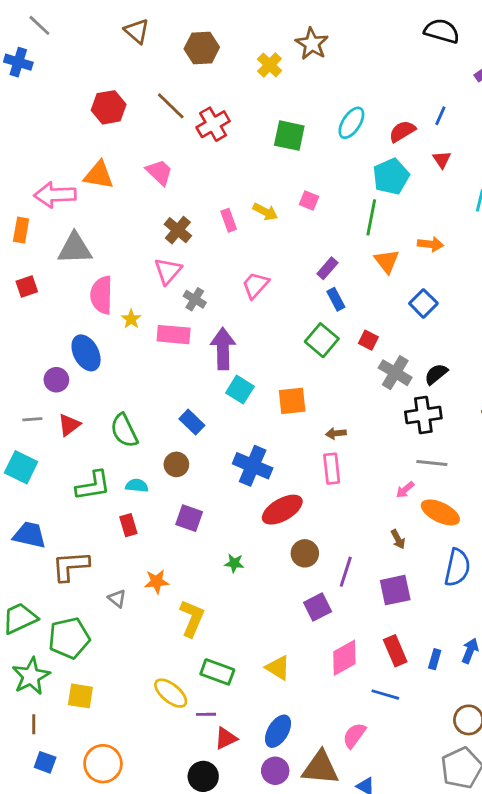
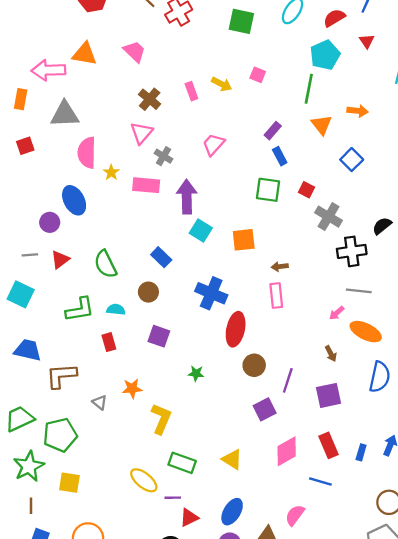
green square: (322, 340) -> (268, 190), turned -32
black semicircle: (436, 374) -> (382, 226), moved
red ellipse: (282, 510) -> (236, 329), turned -48

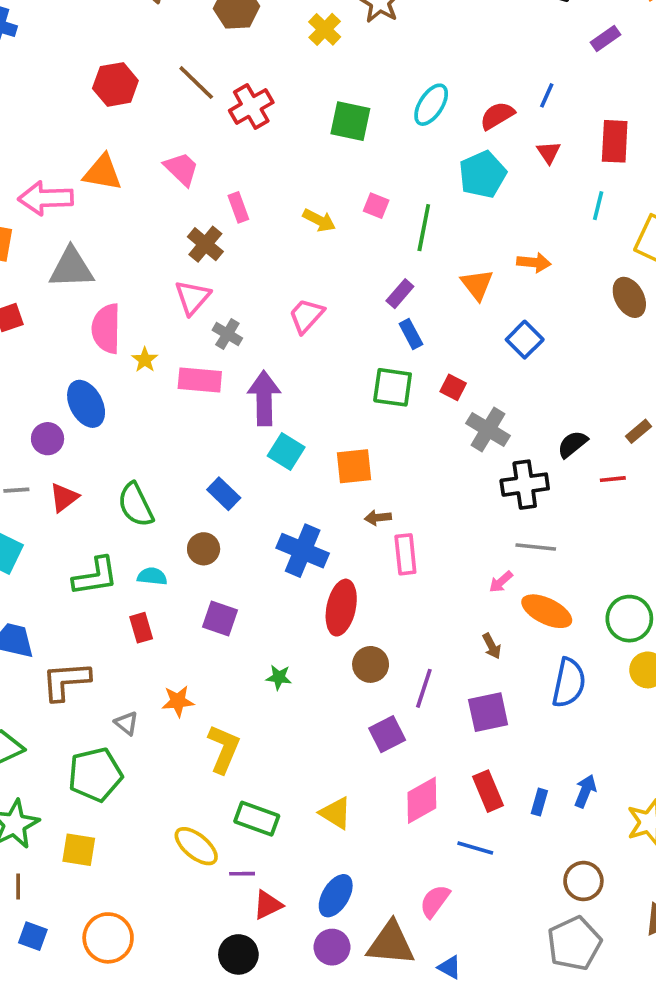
green line: (309, 89) -> (424, 228), moved
pink rectangle: (191, 91) -> (238, 207), moved
brown arrow: (280, 267) -> (378, 518), moved
green pentagon: (60, 435) -> (95, 775), moved

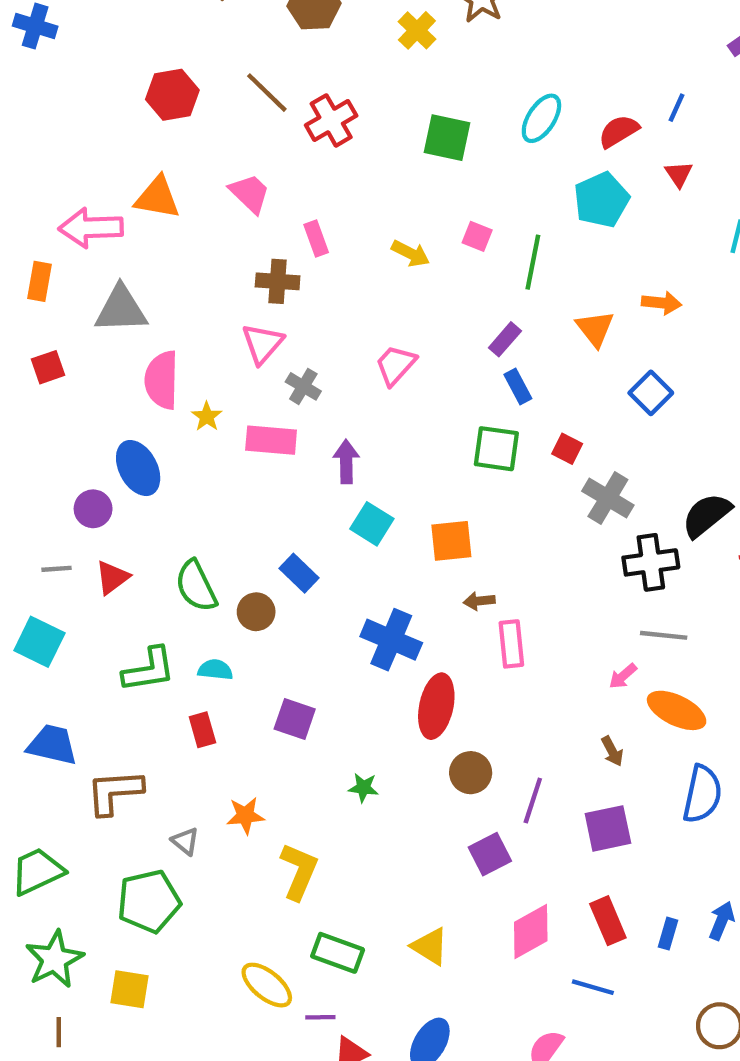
brown cross: (205, 244) -> (278, 281), turned -36
purple arrow: (264, 398) -> (346, 462), size x0.7
black semicircle: (572, 444) -> (707, 515), size x1.4
brown circle: (204, 549) -> (256, 612), moved

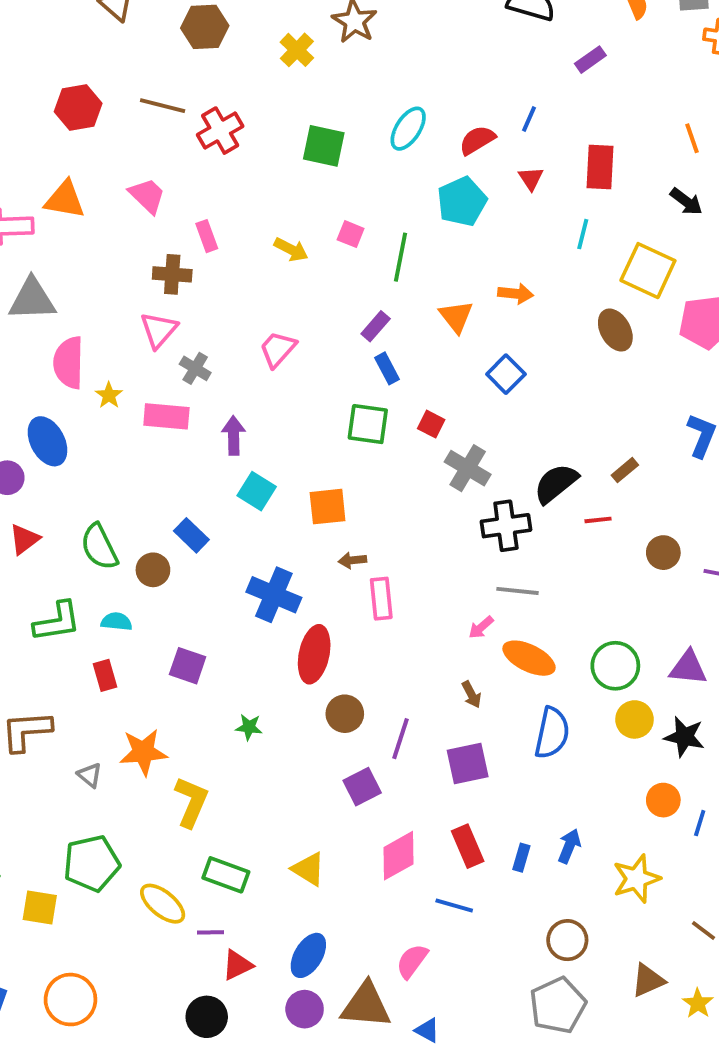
brown line: (267, 93) -> (163, 106), turned -30
orange star: (245, 816) -> (143, 752), size x1.4
green pentagon: (149, 901) -> (92, 863), moved

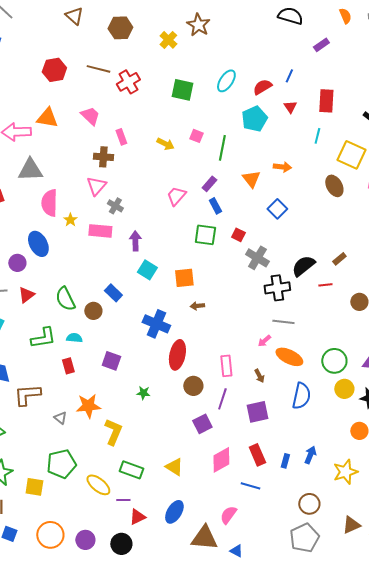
pink trapezoid: (278, 349) -> (176, 196), moved
pink rectangle: (381, 599) -> (226, 366), moved
purple circle: (305, 1009) -> (85, 540), moved

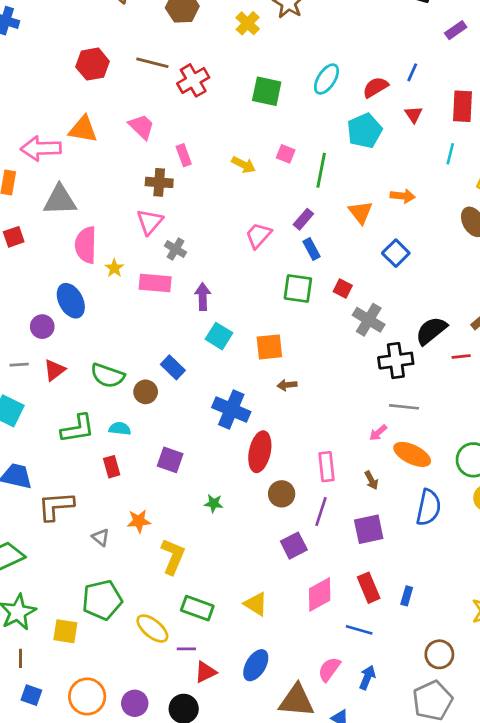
green semicircle: (65, 299) -> (108, 376), turned -45
orange star: (88, 406) -> (139, 521), size x0.7
blue arrow: (310, 455) -> (367, 677), moved

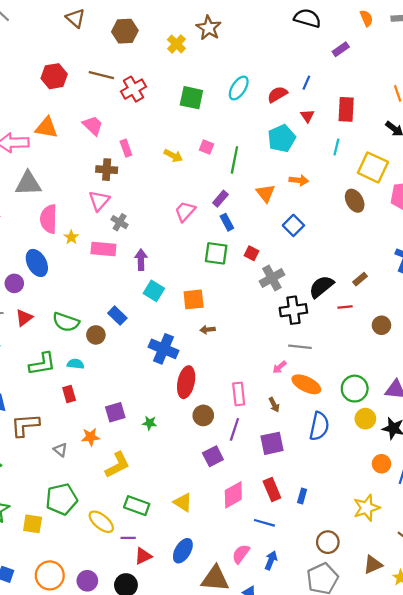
cyan pentagon: (365, 131) -> (282, 138), moved
gray cross: (369, 320) -> (272, 278), turned 30
purple square: (170, 460) -> (115, 412), moved, turned -36
yellow L-shape: (173, 556) -> (117, 465), turned 40

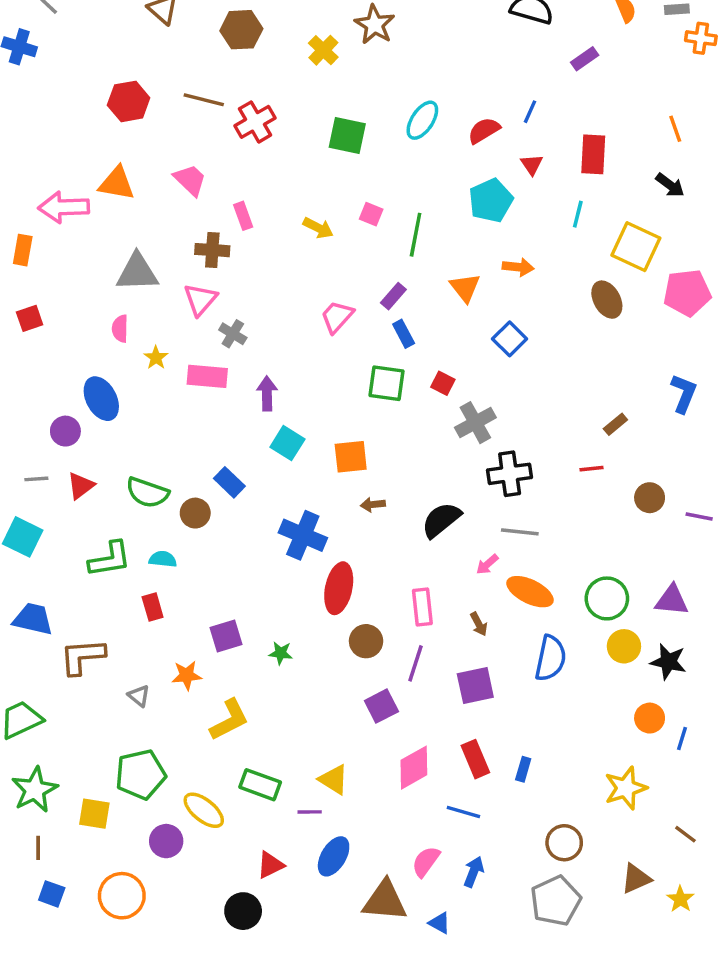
gray triangle: (28, 184) -> (137, 272), moved
pink semicircle: (49, 219) -> (120, 329), size x0.6
black semicircle: (321, 287) -> (441, 520), moved
purple line: (128, 538) -> (310, 812), moved
purple circle: (87, 581) -> (166, 841), moved

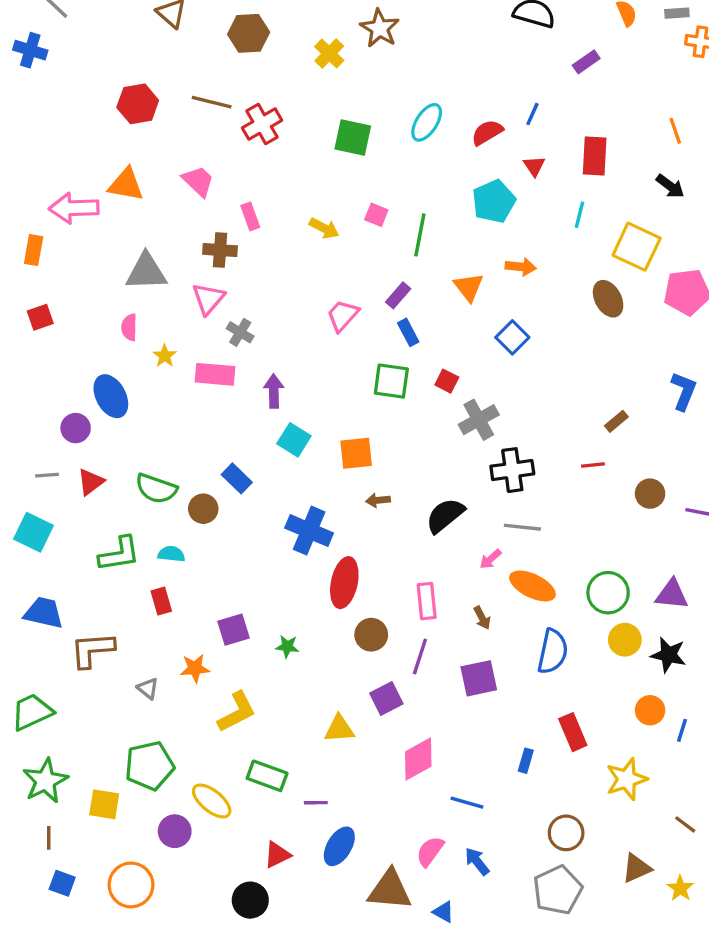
red rectangle: (475, 759) -> (573, 732), moved
yellow triangle: (334, 780) -> (339, 729), moved, turned -36
blue arrow: (474, 872) -> (477, 861), turned -60

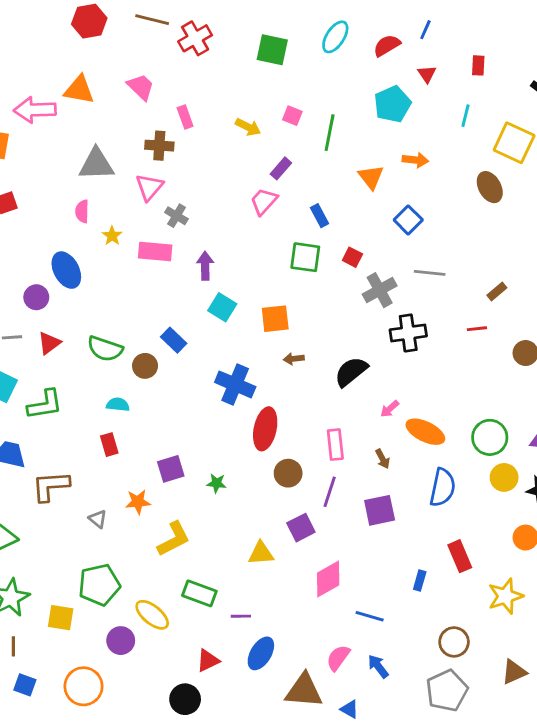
red rectangle: (595, 156) -> (478, 65), size x0.6
purple rectangle: (398, 295) -> (281, 168), moved
gray line: (522, 527) -> (430, 273), moved
green L-shape: (119, 554) -> (45, 405), moved

